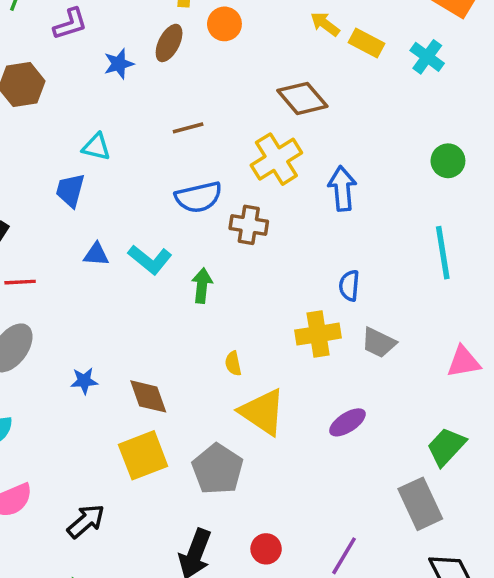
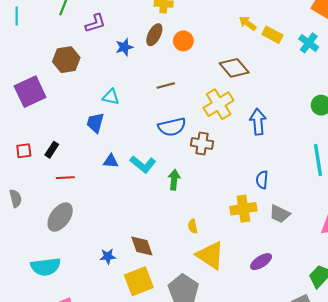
orange circle: (224, 24) -> (183, 41), moved
blue star: (84, 381) -> (108, 256), moved

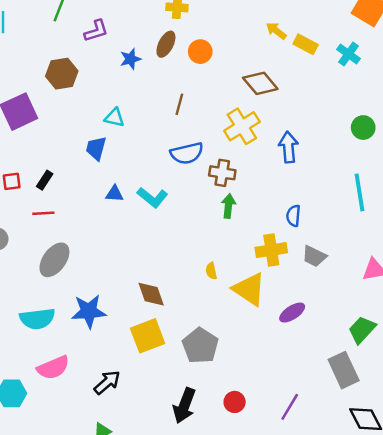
brown line: (166, 85) -> (179, 104), turned -60
red line: (65, 178) -> (43, 213), moved
green arrow: (174, 180) -> (228, 206), moved
yellow triangle: (210, 255) -> (249, 289), moved
blue star: (108, 256) -> (89, 311), moved, size x1.8

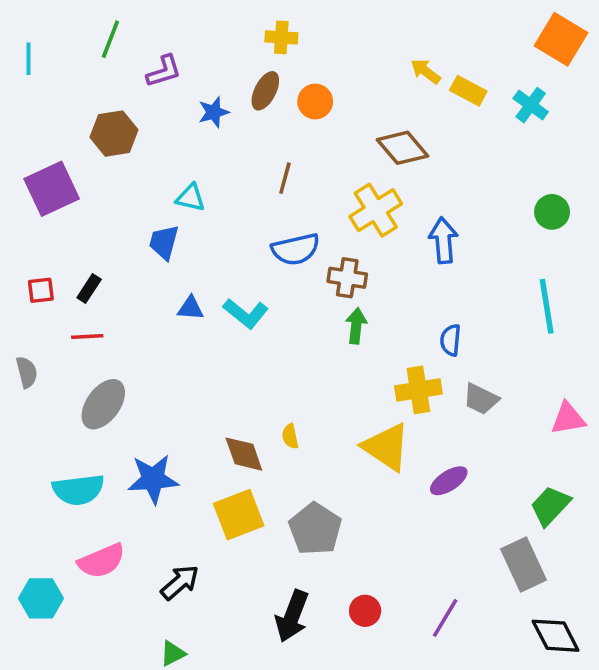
yellow semicircle: (211, 271) -> (290, 436), moved

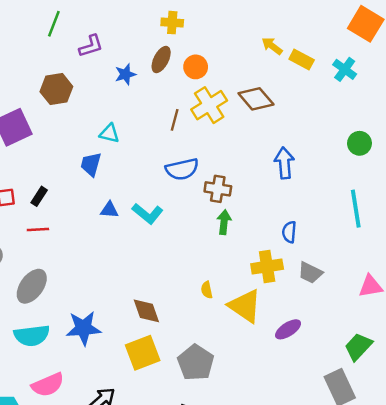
yellow cross: (376, 210) -> (209, 105), moved
gray ellipse: (103, 404) -> (32, 286), moved
yellow semicircle: (290, 436) -> (207, 290), moved

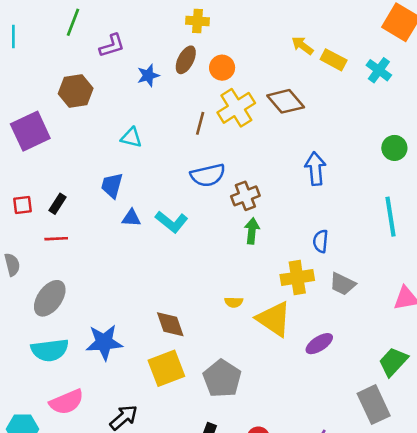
blue trapezoid: (91, 164) -> (112, 186), moved
brown cross: (218, 189) -> (245, 196), turned -30
yellow semicircle: (207, 290) -> (234, 302), turned -77

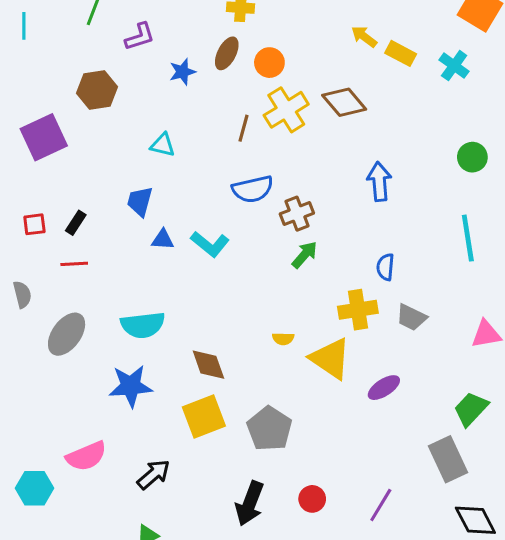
green arrow: (252, 231) -> (305, 255), turned 35
cyan semicircle: (50, 350) -> (143, 325), moved

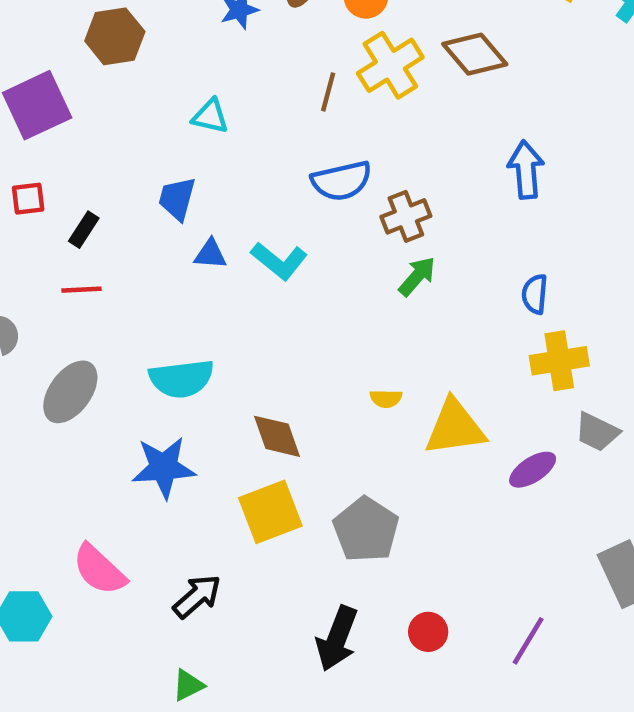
red square: (34, 224) -> (28, 199), moved
yellow cross: (358, 310) -> (559, 361), moved
gray trapezoid: (411, 317) -> (597, 432), moved
yellow triangle: (330, 359) -> (455, 427), turned -42
pink semicircle: (86, 456) -> (99, 570), turned 66

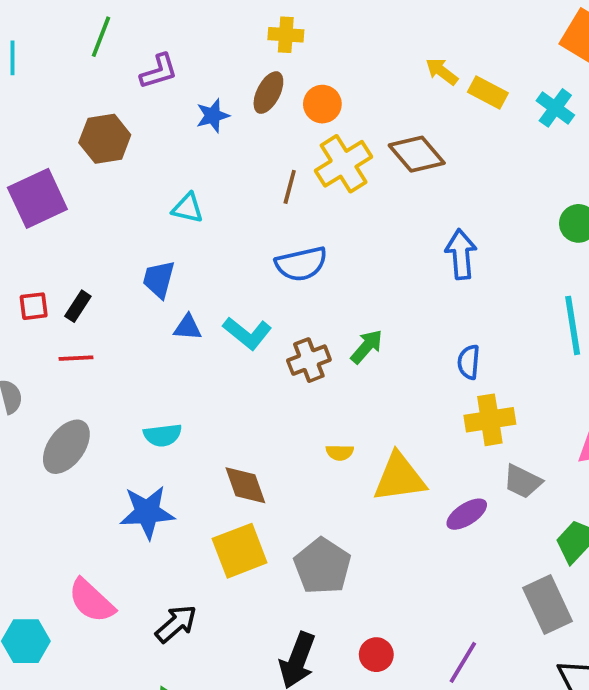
red square: (28, 199) -> (34, 306), moved
brown cross: (406, 216) -> (309, 360), moved
cyan semicircle: (181, 379) -> (163, 435), size x0.7

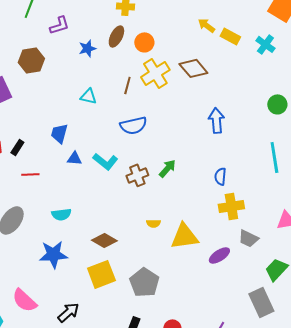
cyan triangle: (188, 208) -> (88, 96), moved
red line: (76, 358) -> (30, 174), moved
brown diamond: (245, 485) -> (104, 240), turned -40

